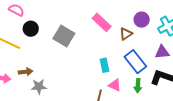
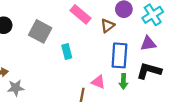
blue rectangle: (135, 62) -> (119, 55), turned 45
cyan rectangle: (104, 65) -> (67, 51), moved

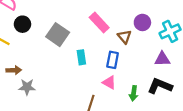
brown triangle: (108, 26) -> (124, 37), turned -40
blue rectangle: (119, 55) -> (113, 60), moved, size x0.7
pink triangle: (98, 82) -> (109, 82), moved

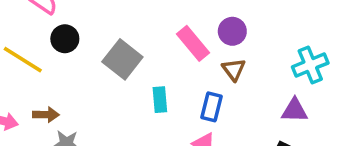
purple circle: (142, 22) -> (232, 31), moved

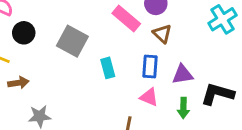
purple triangle: (295, 110) -> (183, 74), moved
brown arrow: (46, 115) -> (18, 83), moved

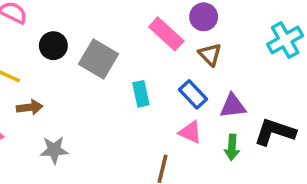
black circle: (24, 33) -> (53, 46), moved
blue rectangle: (150, 66) -> (193, 94), turned -50

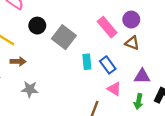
brown triangle: (210, 54) -> (132, 43), turned -32
blue rectangle: (193, 94) -> (108, 65), moved

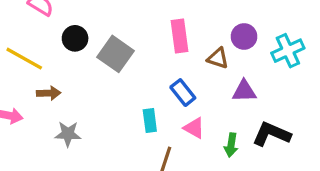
purple circle: (131, 20) -> (244, 36), moved
pink rectangle: (107, 27) -> (179, 36), turned 35
cyan rectangle: (87, 62) -> (150, 120), moved
purple triangle: (142, 76) -> (244, 91), moved

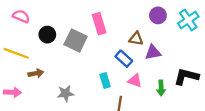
pink rectangle: (179, 36) -> (99, 24), moved
brown triangle: (218, 58) -> (136, 39), moved
purple triangle: (244, 91) -> (153, 52), moved
gray star: (68, 134) -> (66, 93), moved

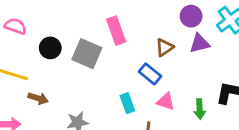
brown triangle: (136, 39) -> (164, 47), turned -40
purple triangle: (153, 52) -> (200, 43), moved
brown arrow: (36, 73) -> (38, 98), turned 32

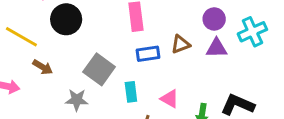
black circle: (50, 48) -> (66, 19), size x1.4
gray square: (87, 54) -> (99, 69), moved
blue rectangle: (150, 74) -> (148, 54), moved, turned -60

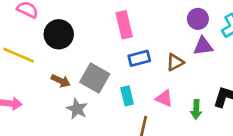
brown triangle: (181, 44) -> (175, 62), moved
brown arrow: (43, 67) -> (61, 81), moved
gray star: (77, 100) -> (77, 109), turned 30

